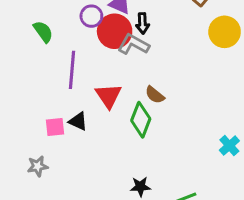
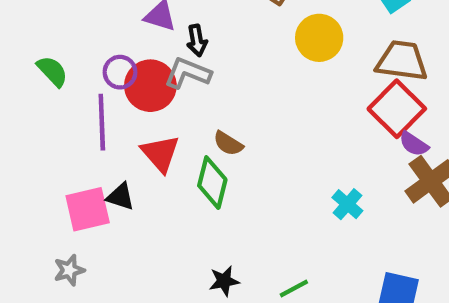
purple circle: (91, 16) -> (120, 72), moved
red circle: (115, 31) -> (150, 86), moved
pink square: (55, 127) -> (88, 209), size x1.5

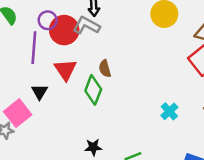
brown semicircle: (228, 144) -> (105, 69), turned 36
black triangle: (120, 197) -> (39, 92), turned 36
pink square: (88, 209) -> (18, 113), moved, turned -32

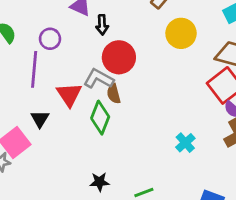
gray L-shape: (86, 25) -> (99, 79), moved
red circle: (64, 30) -> (119, 57), moved

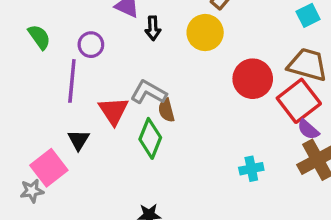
yellow circle: (181, 33) -> (205, 33), moved
red circle: (119, 57) -> (253, 79), moved
cyan cross: (185, 143) -> (251, 169), turned 30

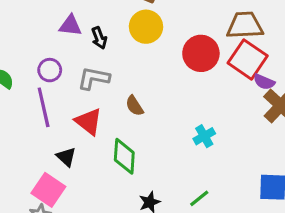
gray L-shape: (149, 92) -> (94, 78), moved
green diamond: (150, 138) -> (124, 156), moved
cyan cross: (251, 169) -> (204, 136), moved

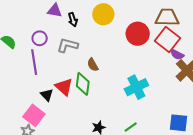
red triangle: (88, 122) -> (64, 87), moved
cyan cross: (204, 136) -> (136, 87), size x1.6
green diamond: (124, 156) -> (83, 84), moved

